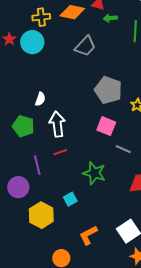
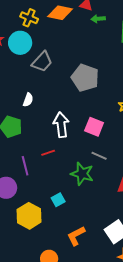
yellow cross: (41, 17) -> (29, 18), turned 30
gray trapezoid: (85, 46) -> (42, 62), moved
gray pentagon: (108, 90) -> (85, 78), moved
white arrow: (57, 124) -> (61, 125), moved
gray line: (123, 149) -> (99, 156), moved

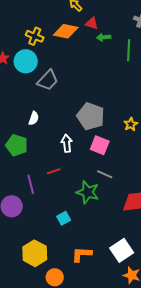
gray pentagon: (85, 78) -> (91, 116), moved
white arrow: (61, 125) -> (67, 143), size x0.7
yellow hexagon: (29, 216) -> (35, 253), moved
orange L-shape: (76, 236) -> (82, 254), turned 30

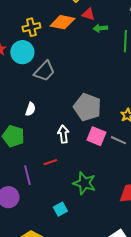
yellow cross: (35, 36) -> (31, 27), turned -36
gray line: (105, 174) -> (118, 140), moved

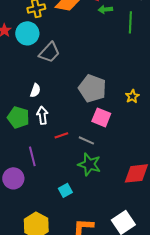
white arrow: (63, 134) -> (42, 115), moved
gray line: (118, 140) -> (86, 140), moved
red line: (50, 162) -> (61, 135), moved

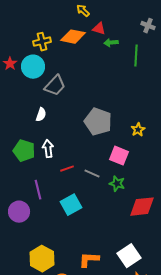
white semicircle: (35, 90) -> (41, 115), moved
pink square: (101, 117) -> (119, 156), moved
green star: (89, 164) -> (117, 184), moved, size x0.7
cyan square: (65, 190) -> (71, 205), moved, size x1.5

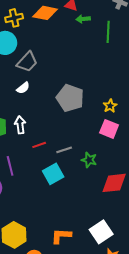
white semicircle: (41, 115) -> (23, 88), moved, turned 32
pink square: (119, 156) -> (109, 129), moved
gray line: (92, 174) -> (64, 150), turned -42
cyan square: (71, 205) -> (53, 174), moved

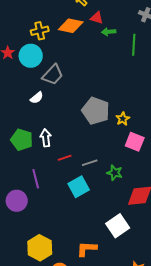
white semicircle: (23, 88) -> (37, 98), moved
yellow star: (110, 106) -> (123, 119), moved
white square: (101, 232) -> (118, 226), moved

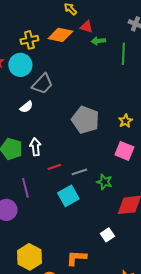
yellow star: (123, 119) -> (125, 121), moved
white square: (118, 226) -> (107, 235), size x0.6

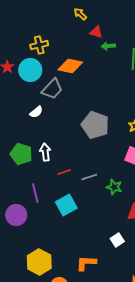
orange diamond: (60, 35) -> (70, 66), moved
cyan square: (68, 196) -> (66, 205), moved

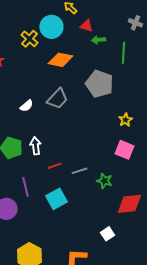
yellow cross: (39, 45) -> (29, 39), turned -36
cyan circle: (30, 70) -> (51, 27), moved
gray trapezoid: (52, 89) -> (57, 99), moved
gray pentagon: (95, 125) -> (99, 84), moved

